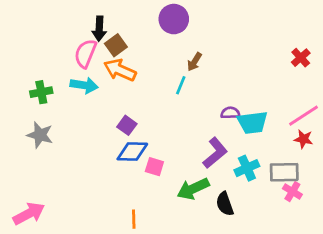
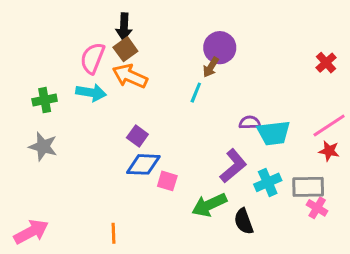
purple circle: (174, 19) -> (220, 48), moved
black arrow: (99, 29) -> (124, 27), moved
orange line: (134, 219) -> (113, 233), moved

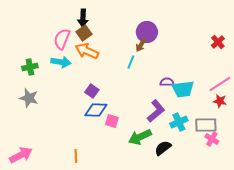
black semicircle: (244, 221) -> (163, 148), turned 72

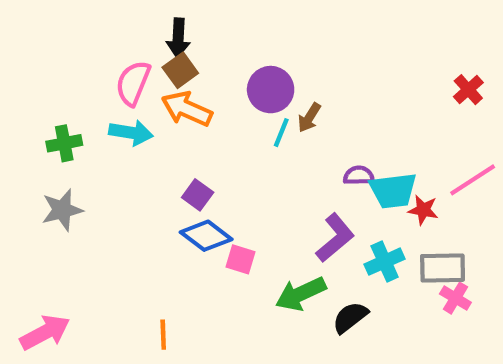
purple circle: (147, 32) -> (271, 90), moved
brown arrow: (141, 45) -> (309, 118), moved
gray star: (29, 98) -> (62, 210), turned -30
red star: (220, 101) -> (423, 210), moved
blue diamond: (96, 110) -> (206, 236), turned 35

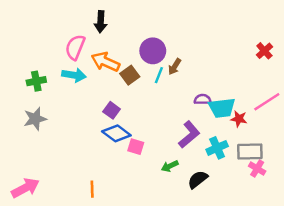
brown square: (180, 70) -> (130, 75), moved
green arrow: (301, 294) -> (170, 166), size x0.6

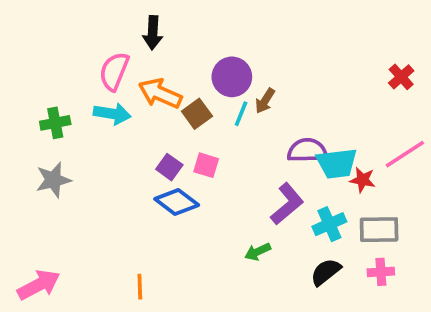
purple semicircle: (203, 99) -> (307, 150), size x1.5
pink square: (136, 147) -> (206, 165), moved
pink cross: (257, 169) -> (381, 272), moved, turned -35
black semicircle: (198, 179) -> (326, 272), moved

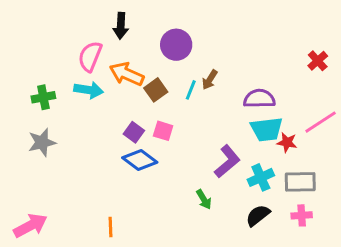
purple circle: (232, 77) -> (176, 45), moved
purple semicircle: (307, 150) -> (259, 99), moved
green arrow: (258, 252) -> (204, 199), turned -96

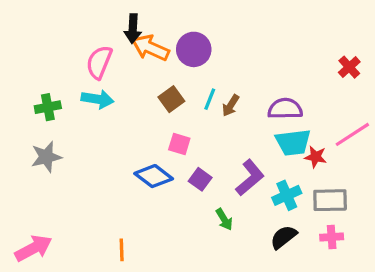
orange arrow: (127, 74) -> (150, 48), moved
brown arrow: (210, 80) -> (231, 106), moved
purple square: (134, 132) -> (200, 179), moved

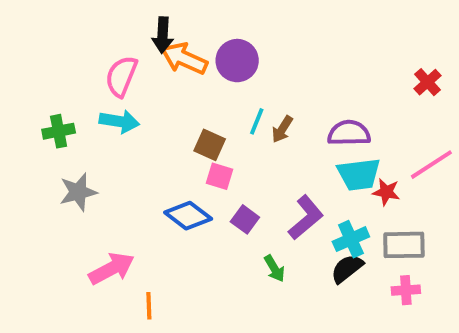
brown square: (171, 99) -> (210, 145), moved, turned -30
gray star: (46, 157) -> (78, 192), moved
black semicircle: (284, 237) -> (347, 269), moved
pink arrow: (33, 248) -> (112, 269), moved

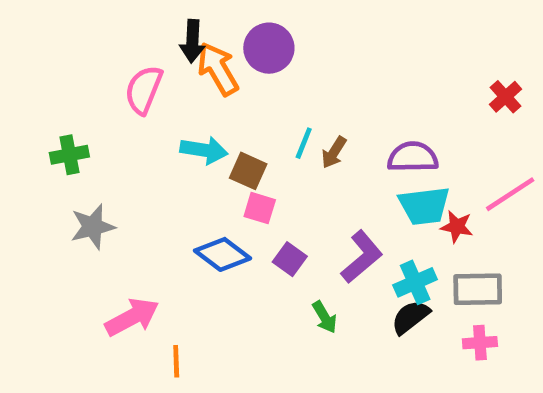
orange arrow: (184, 59) -> (218, 69), turned 36
purple circle: (237, 61) -> (269, 48), moved
cyan arrow: (119, 121) -> (204, 150), moved

